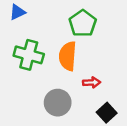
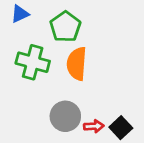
green pentagon: (83, 23) -> (65, 27), moved
red arrow: (92, 82) -> (94, 126), moved

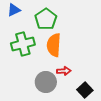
green cross: (33, 62) -> (23, 44), turned -30
red arrow: (94, 126) -> (64, 71), moved

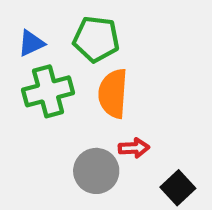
blue triangle: (14, 10) -> (31, 43), moved
green pentagon: (46, 19) -> (96, 39), turned -30

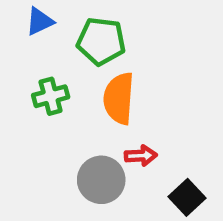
blue triangle: (31, 43) -> (40, 21), moved
green cross: (48, 91) -> (51, 96), size x0.7

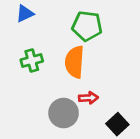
green pentagon: (101, 41) -> (87, 26), moved

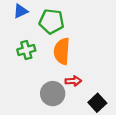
green pentagon: (87, 26) -> (51, 21), moved

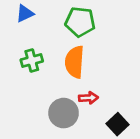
green pentagon: (51, 21) -> (80, 22), moved

